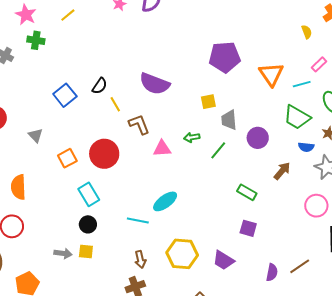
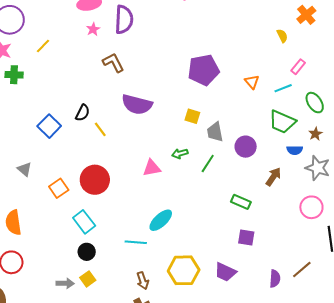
orange triangle: (271, 74) -> (252, 82), size x0.6
yellow square: (208, 102) -> (192, 116), turned 35
brown L-shape: (139, 124) -> (113, 63), moved
yellow square: (86, 252) -> (88, 279), turned -35

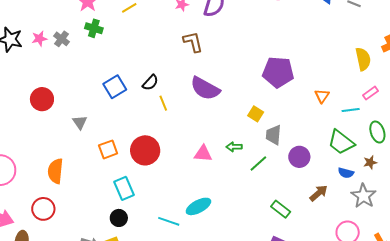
yellow semicircle: (282, 36) -> (363, 59), size x1.6

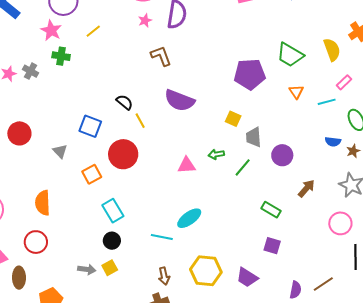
black semicircle: (150, 83) -> (125, 102), turned -84
blue square: (115, 87) -> (90, 126), moved, turned -30
green trapezoid: (341, 142) -> (290, 55), moved
red circle: (145, 150) -> (123, 154), moved
blue semicircle: (346, 173) -> (333, 142), moved

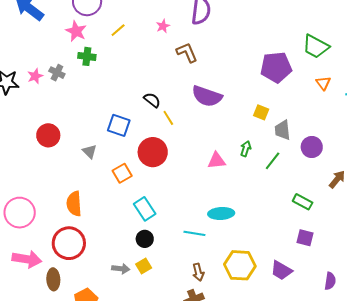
pink star: (145, 20) -> (163, 26), moved
green arrow: (216, 154) -> (246, 149), turned 119
cyan ellipse: (189, 218) -> (221, 213), turned 35
red circle: (36, 242) -> (69, 243), size x1.4

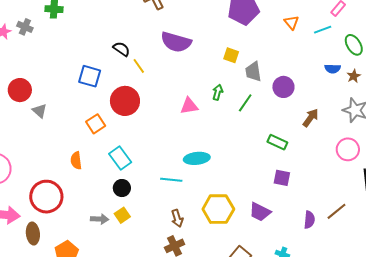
gray triangle: (90, 152) -> (40, 111), moved
orange semicircle: (74, 204) -> (76, 161), moved, size x0.7

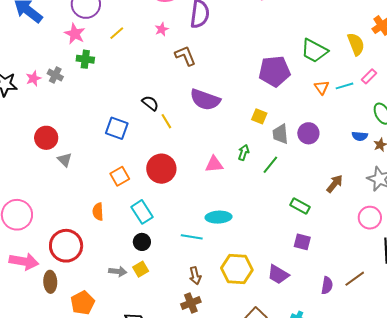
cyan line: (323, 30) -> (345, 86), moved
purple circle: (283, 87) -> (308, 133), moved
red circle: (125, 101) -> (161, 169), moved

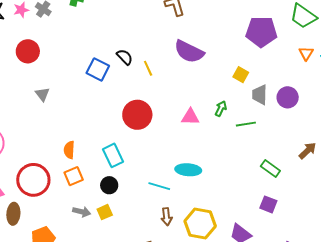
black semicircle: (150, 103) -> (125, 57), moved
red circle: (46, 138) -> (28, 51), moved
green line: (270, 165) -> (246, 124), turned 36
orange square: (120, 176) -> (74, 176), moved
brown arrow: (195, 276) -> (166, 217), moved

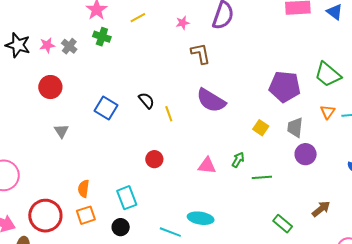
blue square: (98, 69) -> (106, 108), moved
gray trapezoid: (260, 95) -> (295, 127), moved
red circle: (137, 115) -> (154, 159), size x0.6

